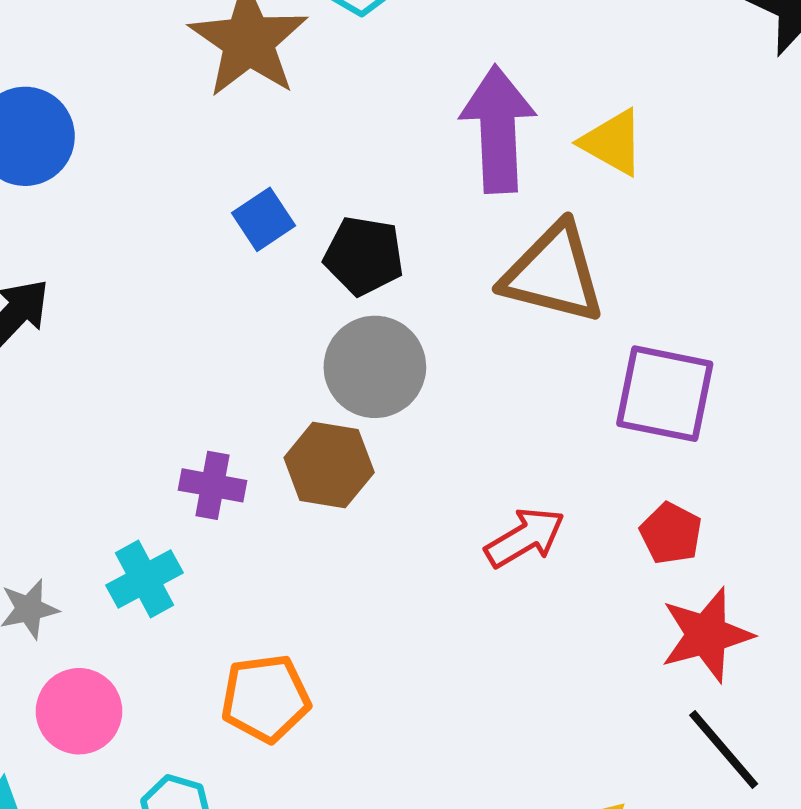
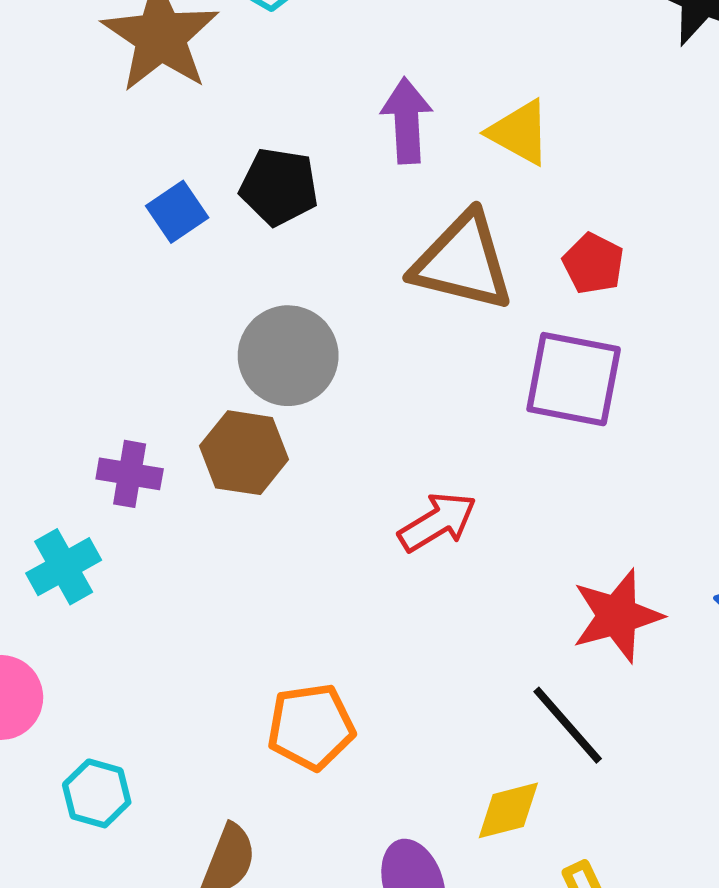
purple arrow: (498, 129) -> (407, 121), size x0.7
black pentagon: (364, 256) -> (279, 187), moved
red pentagon: (671, 533) -> (593, 264), moved
orange pentagon: (266, 698) -> (311, 727), moved
black line: (724, 750) -> (568, 725), moved

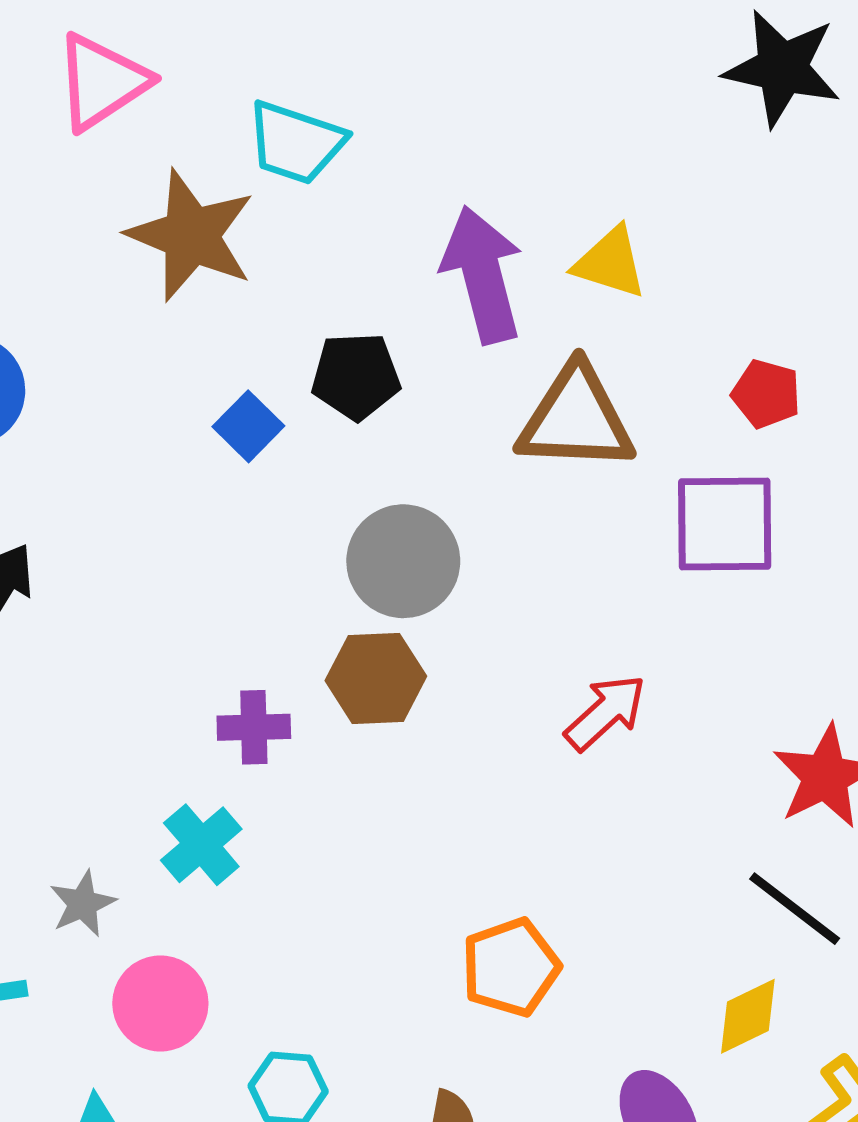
purple arrow: (407, 121) -> (483, 275), size x1.4
red pentagon: (593, 264) -> (766, 394), moved

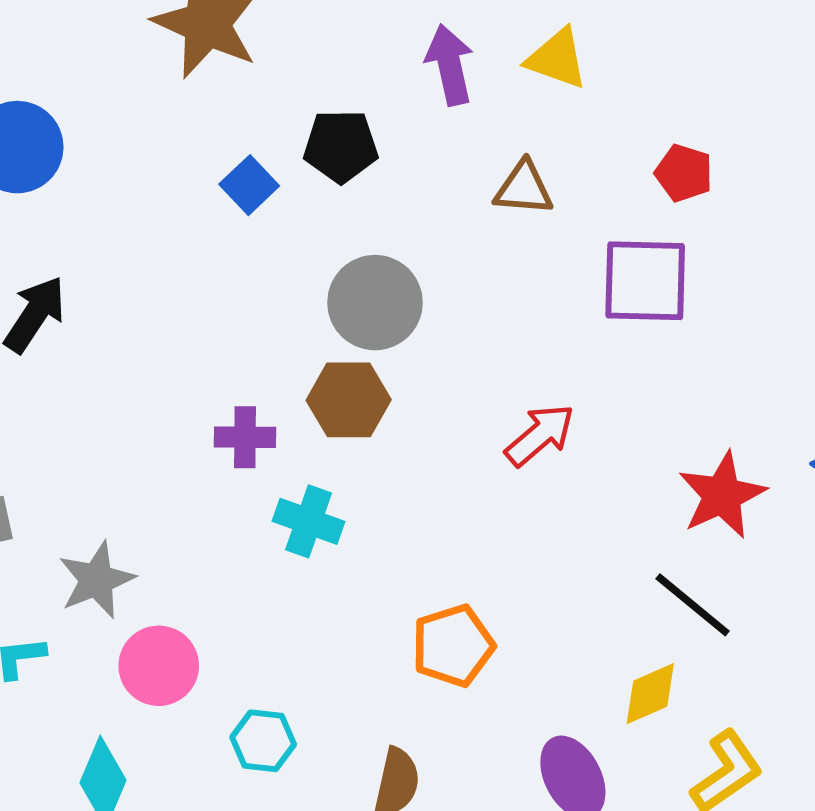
purple arrow: (483, 275) -> (450, 65), size x0.7
brown triangle: (576, 419) -> (524, 188), size x0.6
cyan cross: (201, 845) -> (309, 521), moved, turned -32
gray star: (83, 904) -> (96, 580), size x1.4

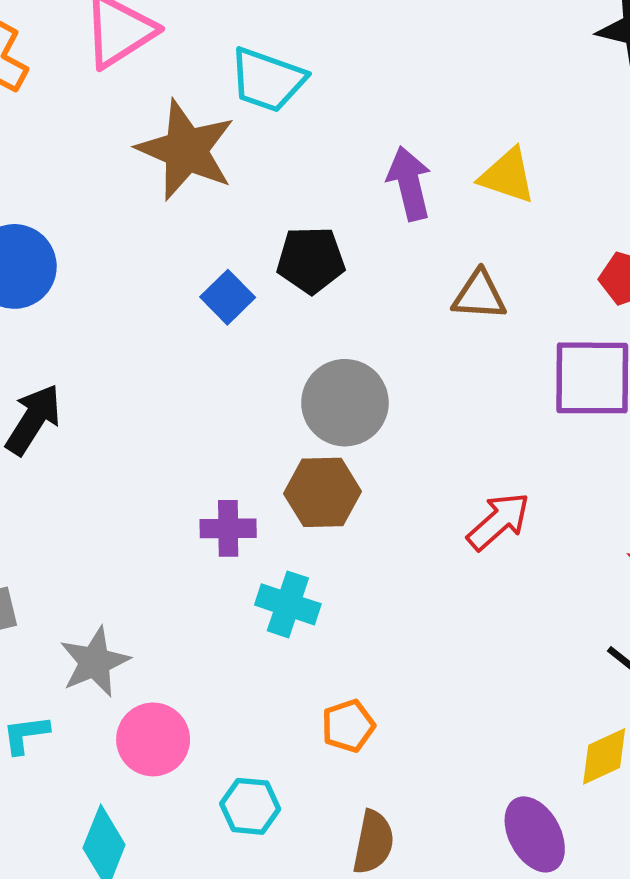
orange pentagon: (453, 646) -> (348, 726), moved, size x0.7

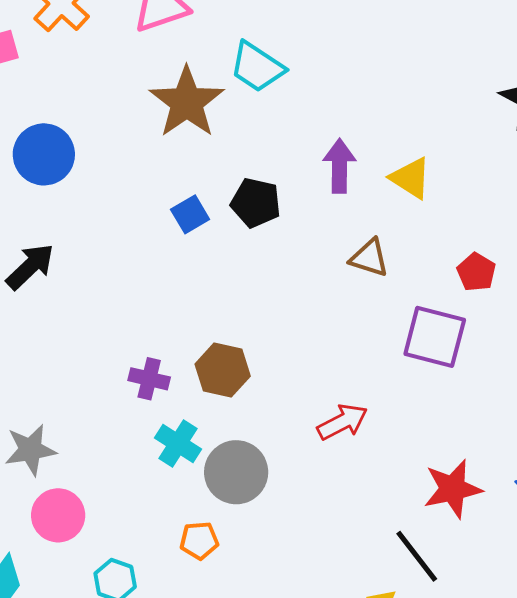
gray circle: (345, 403) -> (236, 472), moved

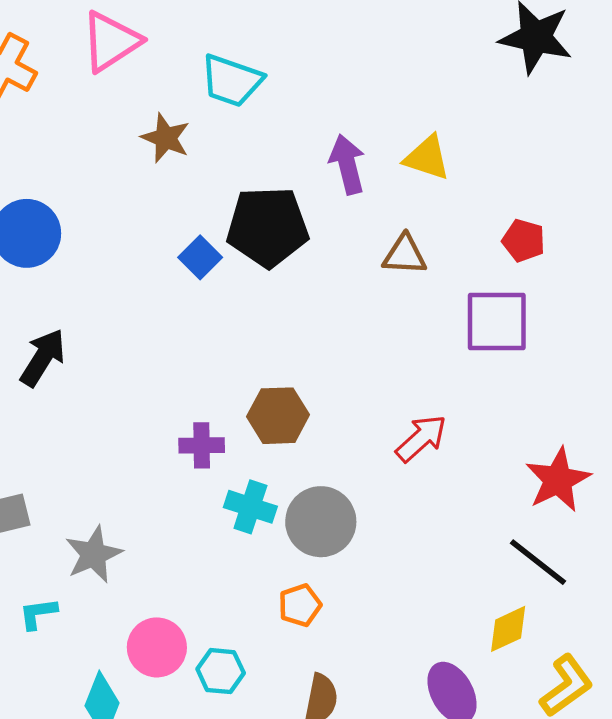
brown star: (187, 102) -> (166, 138), size x0.6
black pentagon: (256, 203) -> (268, 227), size x1.5
pink circle: (58, 515) -> (157, 647), moved

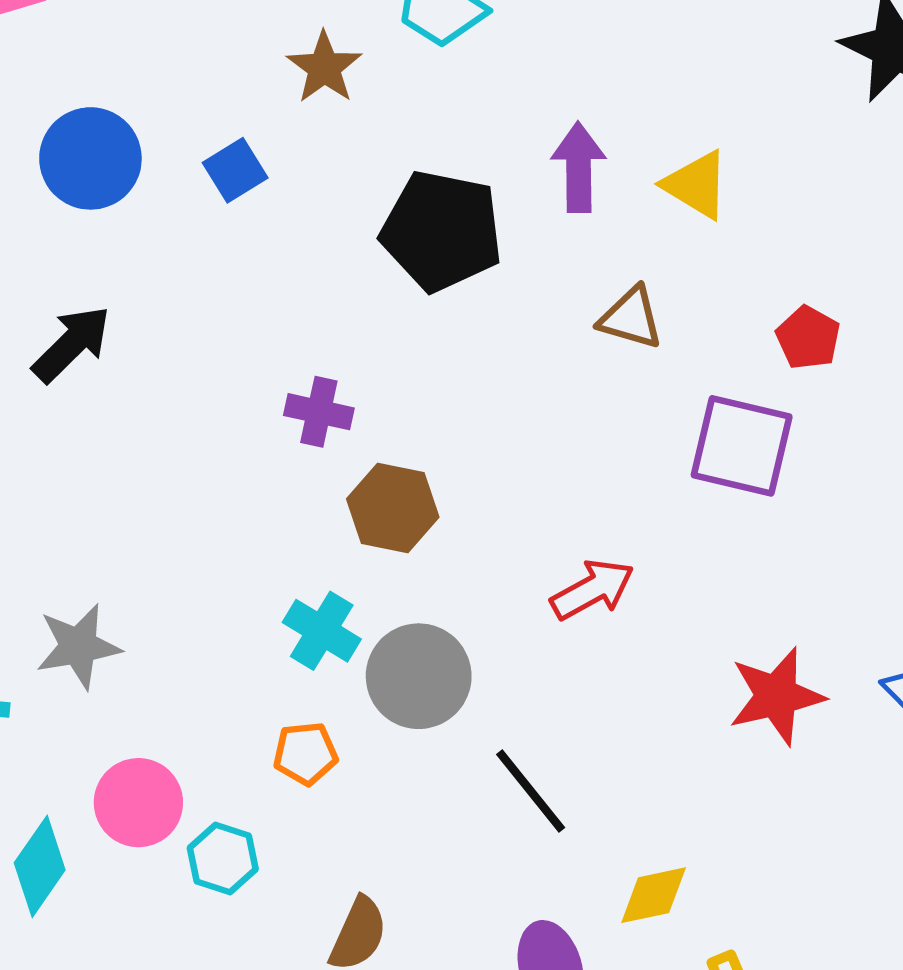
blue square: (200, 257) -> (235, 170), moved
purple cross: (202, 445) -> (319, 412), moved
black line: (538, 562) -> (531, 791), moved
orange pentagon: (300, 605) -> (305, 754), moved

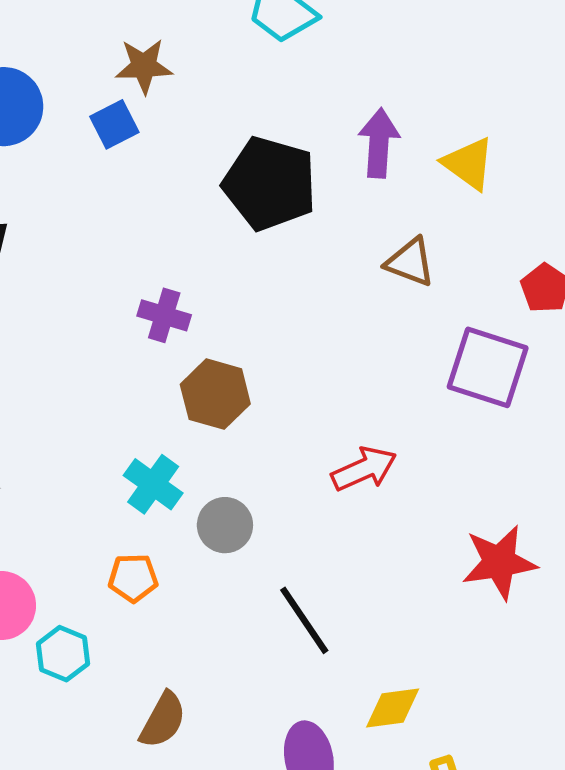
brown star: (324, 67) -> (144, 66), moved, turned 30
gray circle: (419, 676) -> (225, 525), size x0.7

